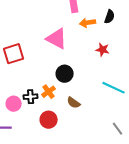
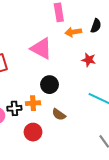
orange cross: (49, 92) -> (33, 103), turned 32

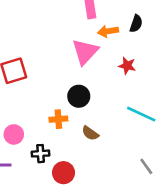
pink triangle: (41, 48) -> (85, 52), moved, turned 45
black cross: (14, 108) -> (41, 154), moved
red circle: (33, 132) -> (63, 173), moved

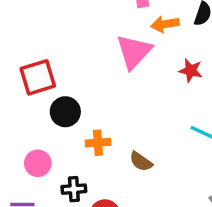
black circle: (79, 96) -> (65, 112), moved

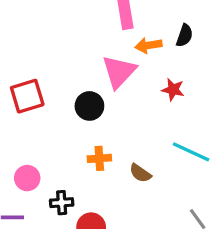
black circle: (65, 112) -> (89, 106), moved
orange cross: (98, 143) -> (99, 158), moved
brown semicircle: (141, 162) -> (140, 173), moved

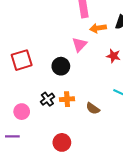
pink triangle: (119, 72) -> (79, 45), size x0.7
black cross: (62, 203) -> (47, 99), moved, turned -32

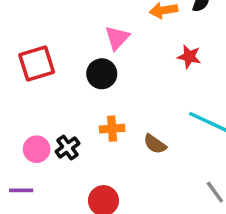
pink triangle: (79, 45) -> (117, 38), moved
black cross: (47, 99) -> (67, 147), moved

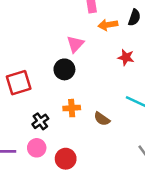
red square: (37, 63) -> (19, 83), moved
pink circle: (37, 149) -> (37, 148), moved

